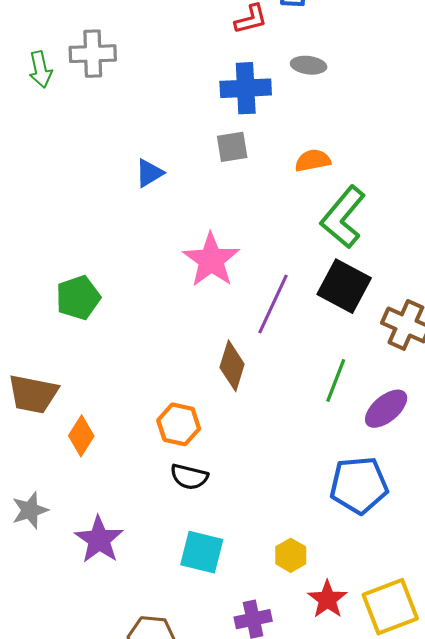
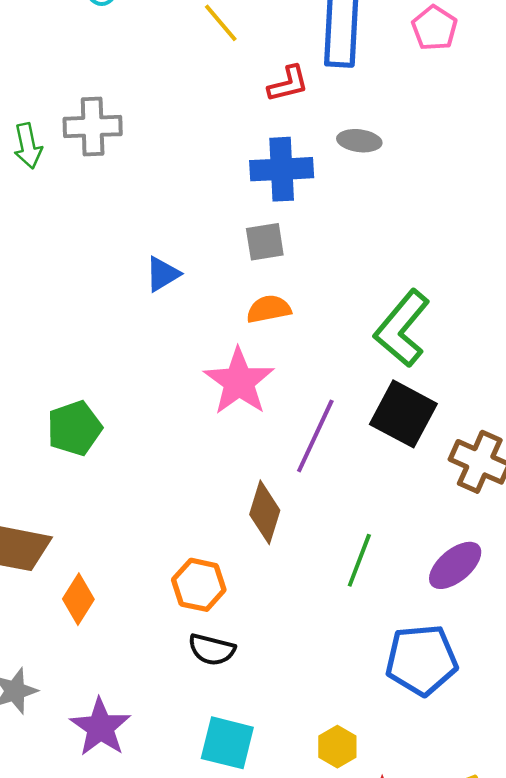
orange semicircle: (313, 160) -> (269, 309), moved
green line: (336, 380) -> (359, 560), moved

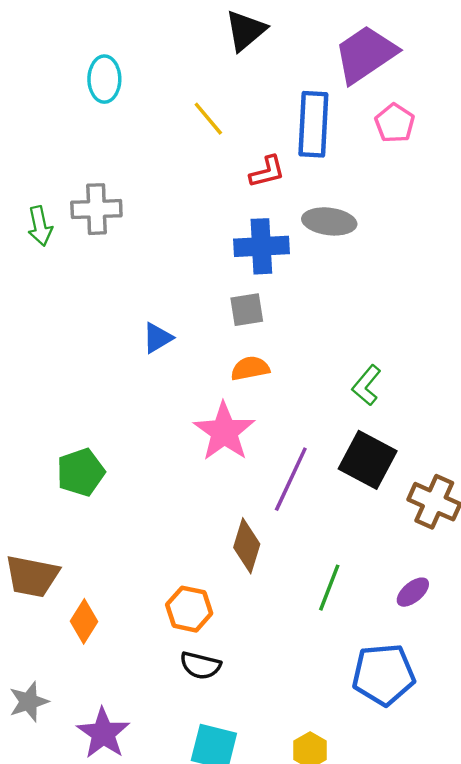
gray ellipse: (359, 141) -> (329, 221), size x1.4
green L-shape: (402, 328) -> (367, 385), size x0.6
purple ellipse: (455, 565) -> (413, 592), size x0.7

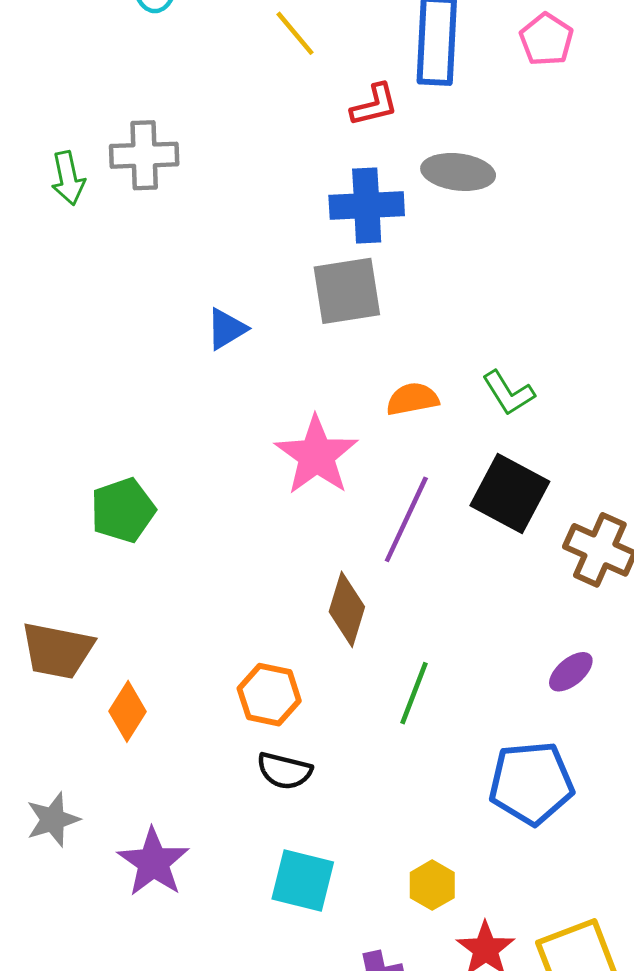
gray square: (247, 310) -> (347, 291), size x1.5
orange semicircle: (250, 368) -> (412, 399), moved
green L-shape: (367, 385) -> (508, 393), turned -72
green line: (329, 588) -> (414, 693), moved

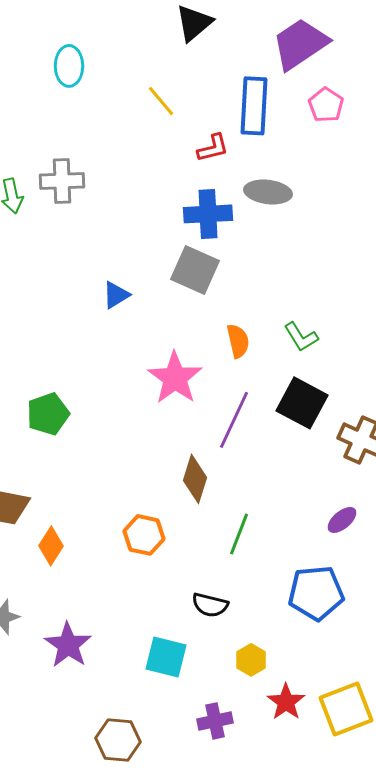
gray square: (347, 291) -> (195, 270), turned 33
orange semicircle: (412, 399) -> (238, 341), turned 88
black semicircle: (284, 771) -> (210, 605), moved

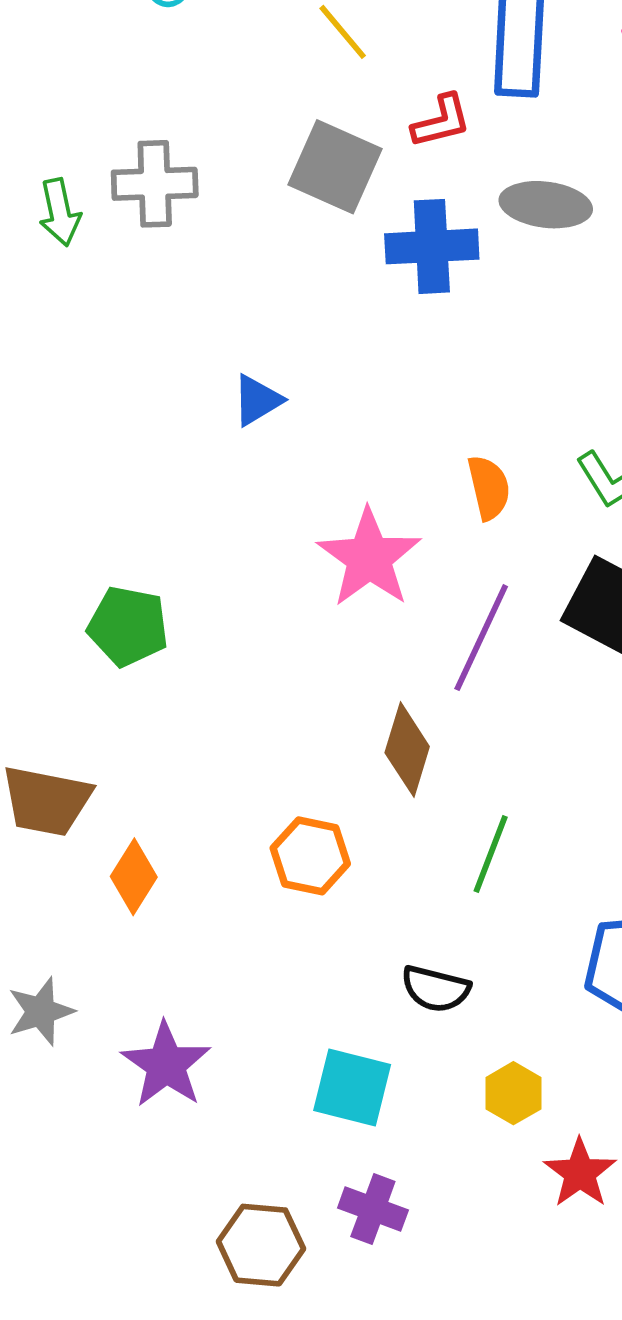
gray square: (195, 270) -> (335, 167), moved
green pentagon: (48, 414) -> (128, 626), turned 30
purple cross: (215, 721) -> (373, 1209), moved, turned 32

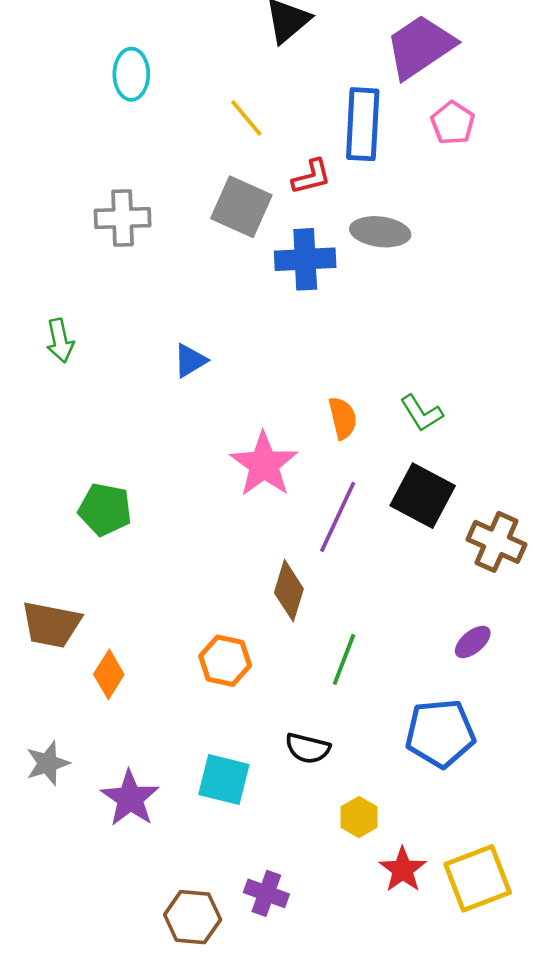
green arrow: (60, 212) -> (60, 341), moved
cyan square: (352, 1087) -> (224, 780), moved

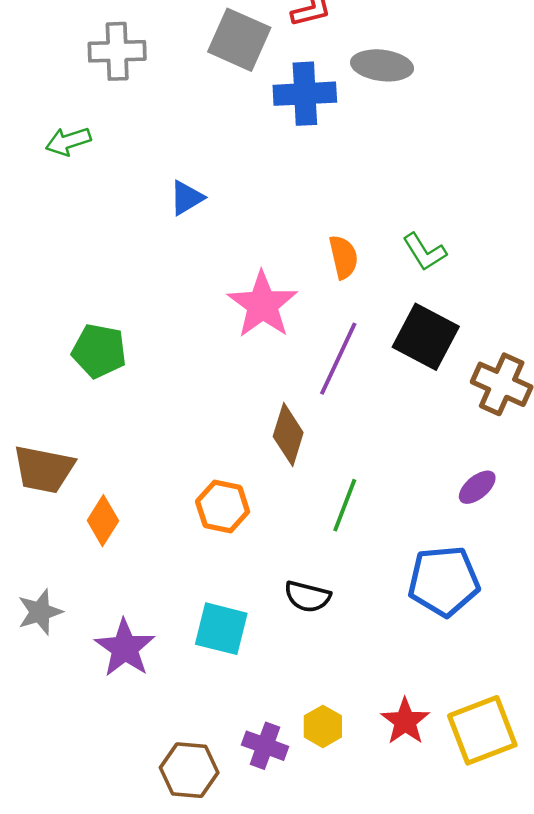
green arrow: (60, 341) -> (68, 141), moved, turned 84
yellow hexagon: (359, 817) -> (323, 726), moved

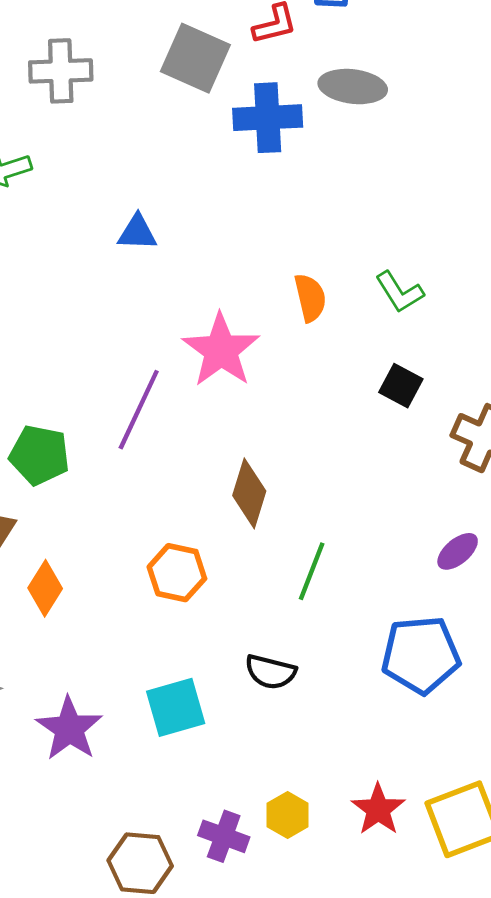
blue triangle: (187, 198) -> (137, 233), turned 33
black square: (426, 337) -> (401, 386), size x0.6
green pentagon: (99, 351) -> (39, 455), moved
purple line: (338, 359) -> (139, 410), moved
cyan square: (221, 629) -> (176, 707), turned -30

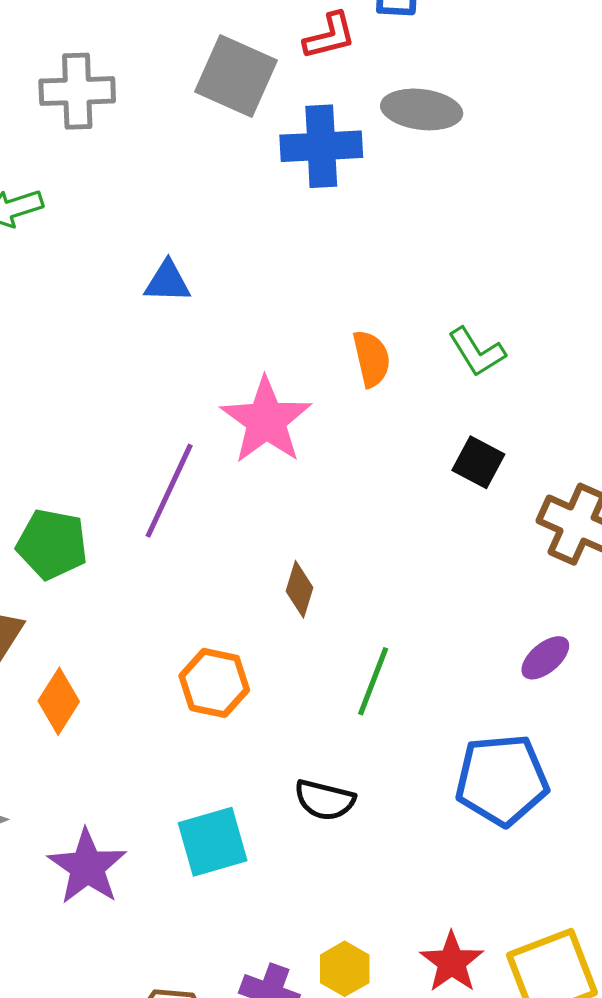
brown diamond: (249, 493) -> (300, 589), size x0.7

